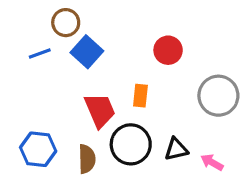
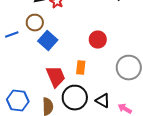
blue line: (40, 53) -> (12, 35), moved
black triangle: (176, 149) -> (103, 101), turned 42

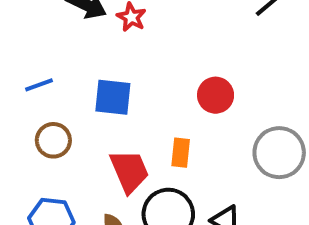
brown circle: (35, 23) -> (53, 140), moved
blue square: (48, 41) -> (113, 97), turned -36

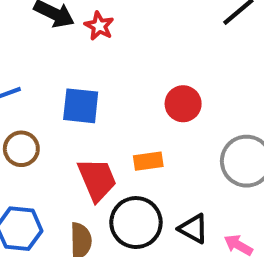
orange rectangle: (181, 153) -> (148, 161), turned 76

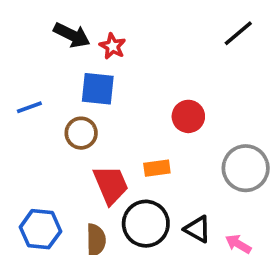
blue square: (81, 106) -> (98, 89), moved
brown circle: (21, 149) -> (81, 133), moved

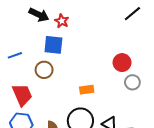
red circle: (188, 116) -> (122, 63), moved
gray circle: (246, 168) -> (132, 82), moved, size x0.6
red trapezoid: (111, 185) -> (22, 95), moved

